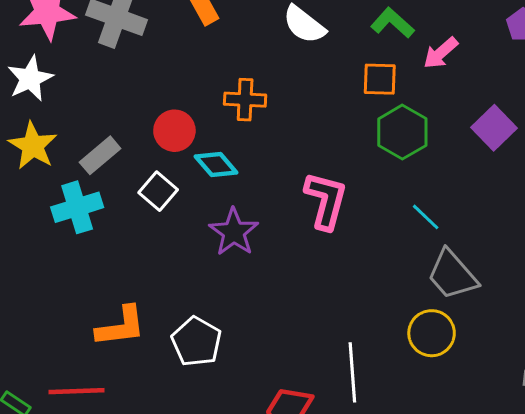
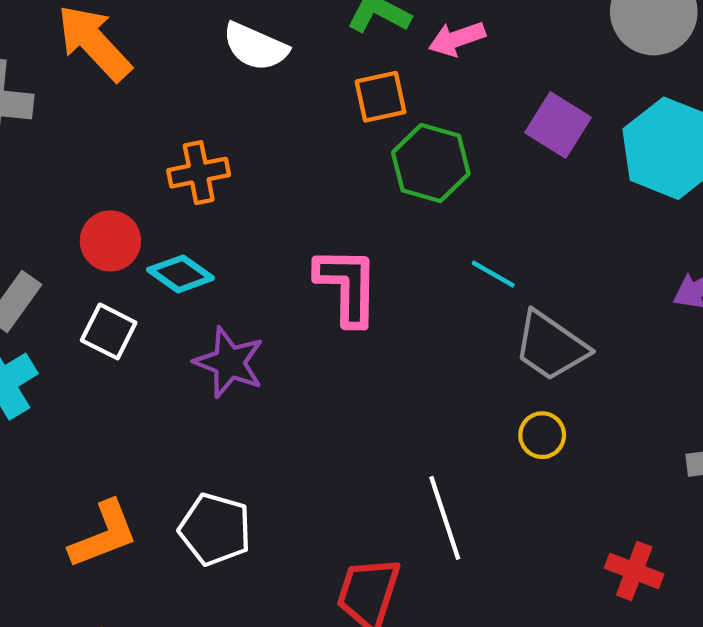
pink arrow: (441, 53) -> (457, 39), turned 36
yellow circle: (432, 333) -> (542, 435), size x0.7

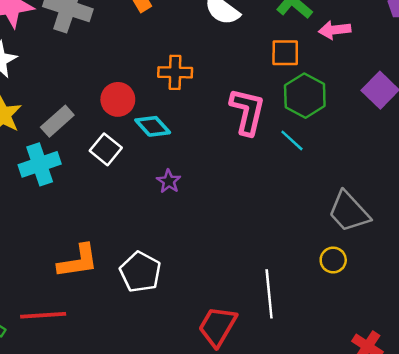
cyan line: (493, 274) -> (292, 140), moved
pink L-shape: (347, 286) -> (247, 111), moved
purple star: (229, 362) -> (169, 181), size x0.6

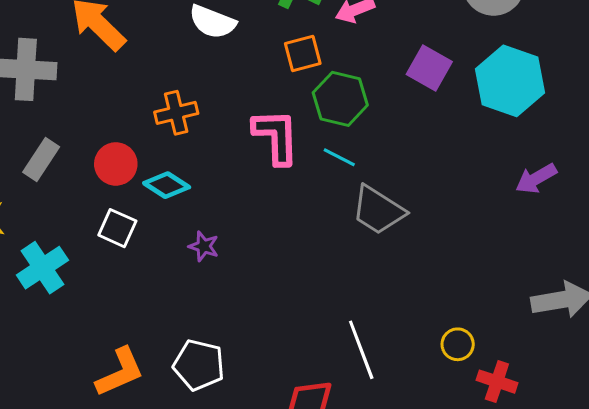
gray rectangle: (57, 121) -> (41, 159), moved
gray trapezoid: (349, 212) -> (378, 210), moved
yellow circle: (333, 260) -> (458, 344), moved

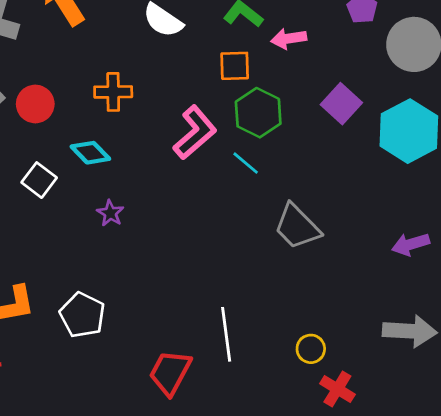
pink L-shape: (276, 137) -> (195, 133), turned 38
red circle: (116, 164) -> (35, 104), moved
purple arrow: (536, 179) -> (411, 244), moved
gray trapezoid: (378, 210) -> (297, 227), moved

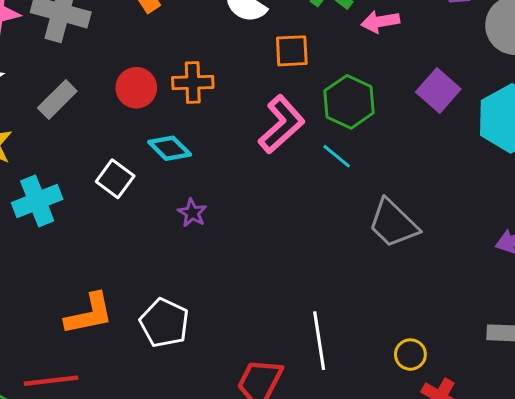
orange square: (235, 66) -> (292, 51), moved
red circle: (35, 104) -> (136, 88), moved

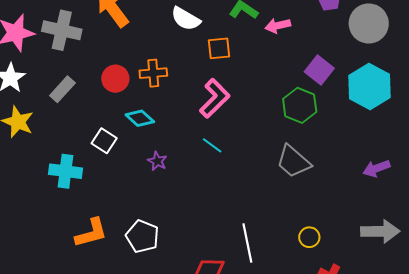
green hexagon: (349, 102) -> (300, 105), moved
cyan line: (337, 156) -> (212, 145), moved
cyan cross: (37, 201) -> (65, 171), moved, turned 32
yellow circle: (410, 355) -> (309, 237), moved

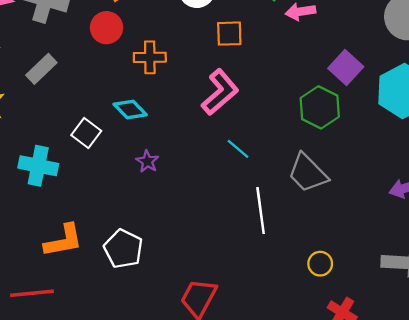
red circle: (115, 79) -> (107, 28), moved
cyan line: (212, 145) -> (238, 149), moved
white line: (247, 243) -> (261, 211), moved

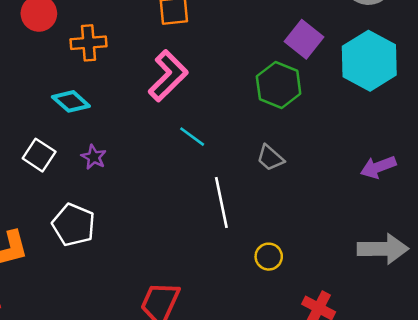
white square: (86, 133) -> (39, 155), moved
gray trapezoid: (308, 173) -> (270, 158), size x0.6
white pentagon: (123, 249) -> (74, 225), moved
yellow circle: (320, 264) -> (269, 257), moved

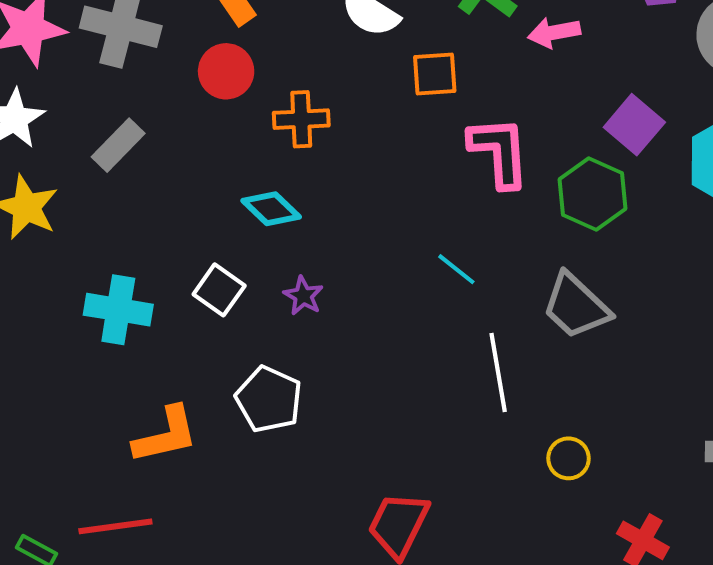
pink L-shape: (168, 76) -> (499, 152), moved, turned -51
gray trapezoid: (270, 158) -> (576, 306), size x1.6

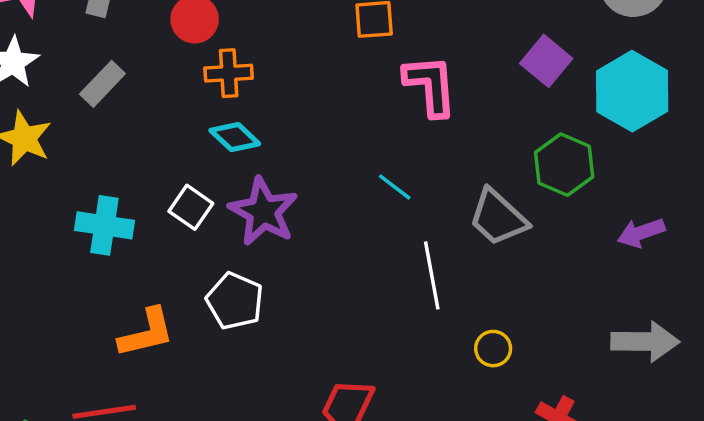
orange cross: (301, 119) -> (229, 73), moved
green hexagon: (593, 194) -> (564, 165), moved
purple star: (303, 296) -> (263, 212), size x2.0

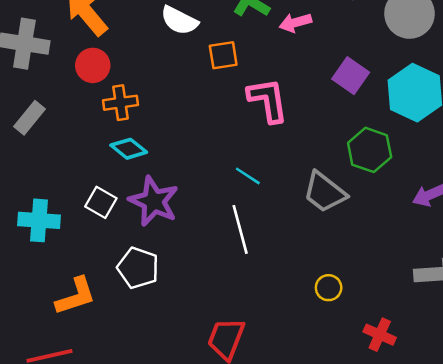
white line: (432, 275) -> (240, 229), moved

